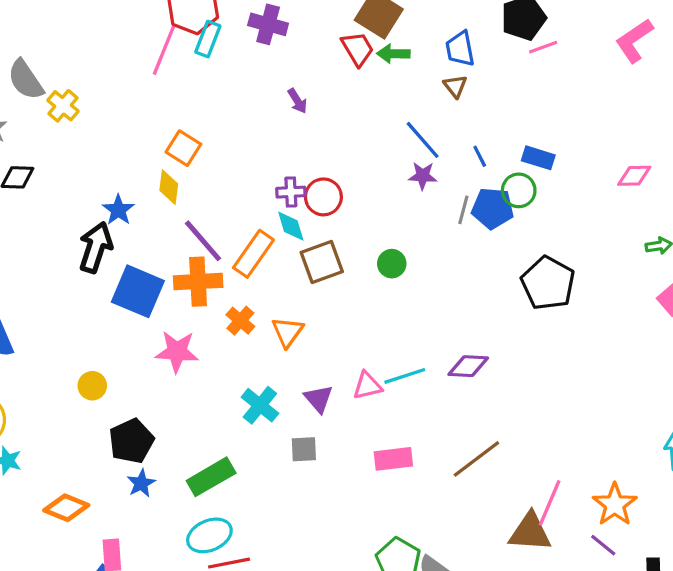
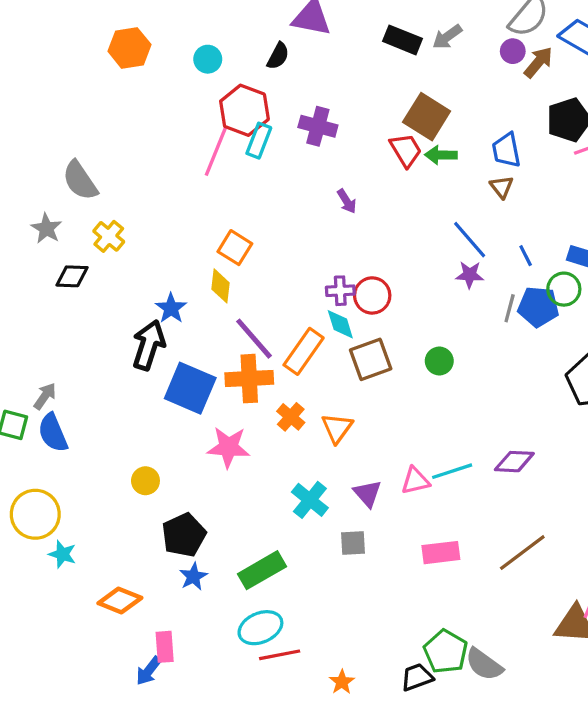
yellow cross: (63, 106) -> (109, 236), moved

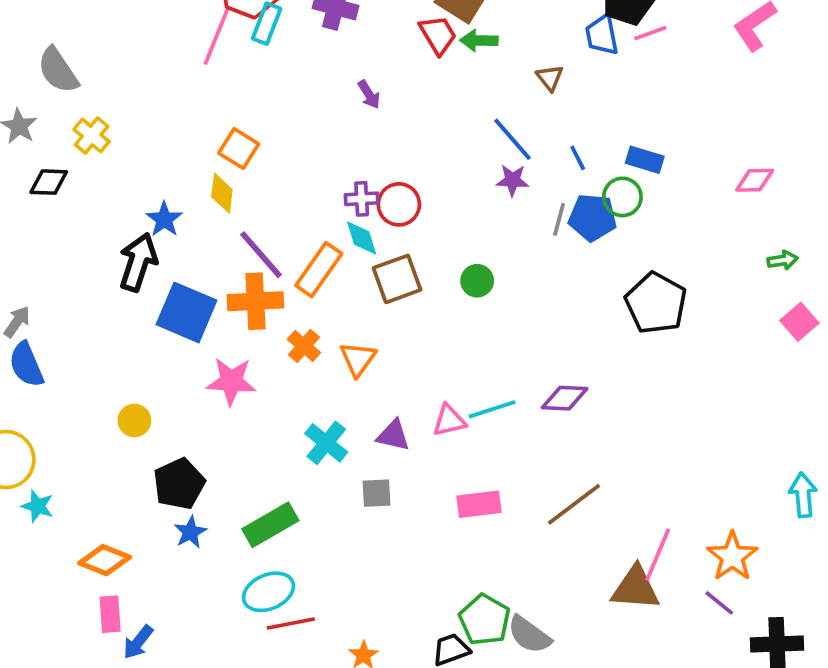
blue trapezoid: (506, 150) -> (602, 35), moved
purple triangle: (367, 494) -> (393, 435), turned -36
pink rectangle: (165, 647) -> (110, 614), moved

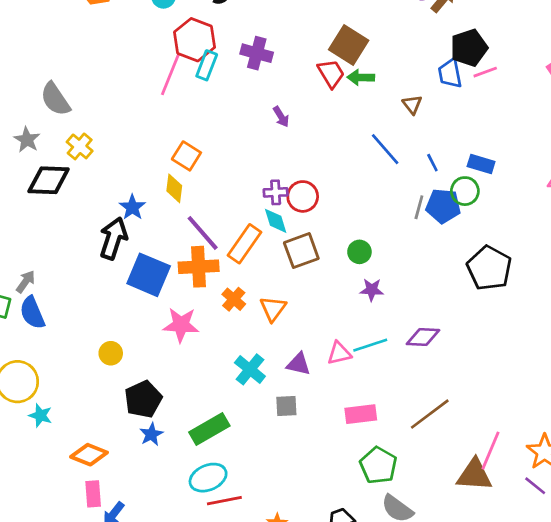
purple star: (512, 180) -> (372, 290), moved
black diamond: (49, 182) -> (49, 180), size x1.5
green pentagon: (485, 620) -> (378, 465), moved

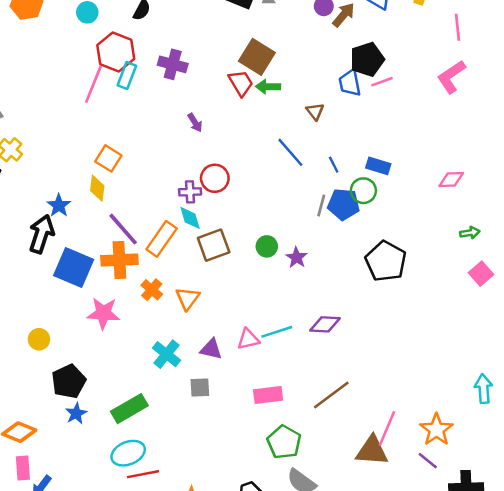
red circle: (303, 196) -> (215, 178), moved
purple star: (372, 290) -> (297, 258), moved, turned 30

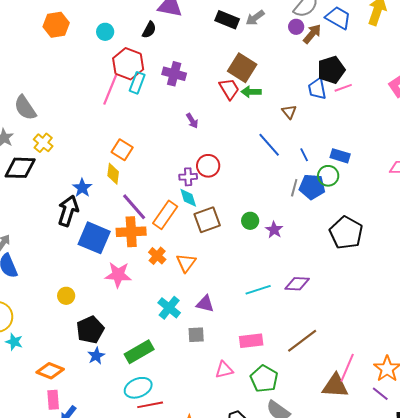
pink triangle: (248, 339) -> (224, 370), moved

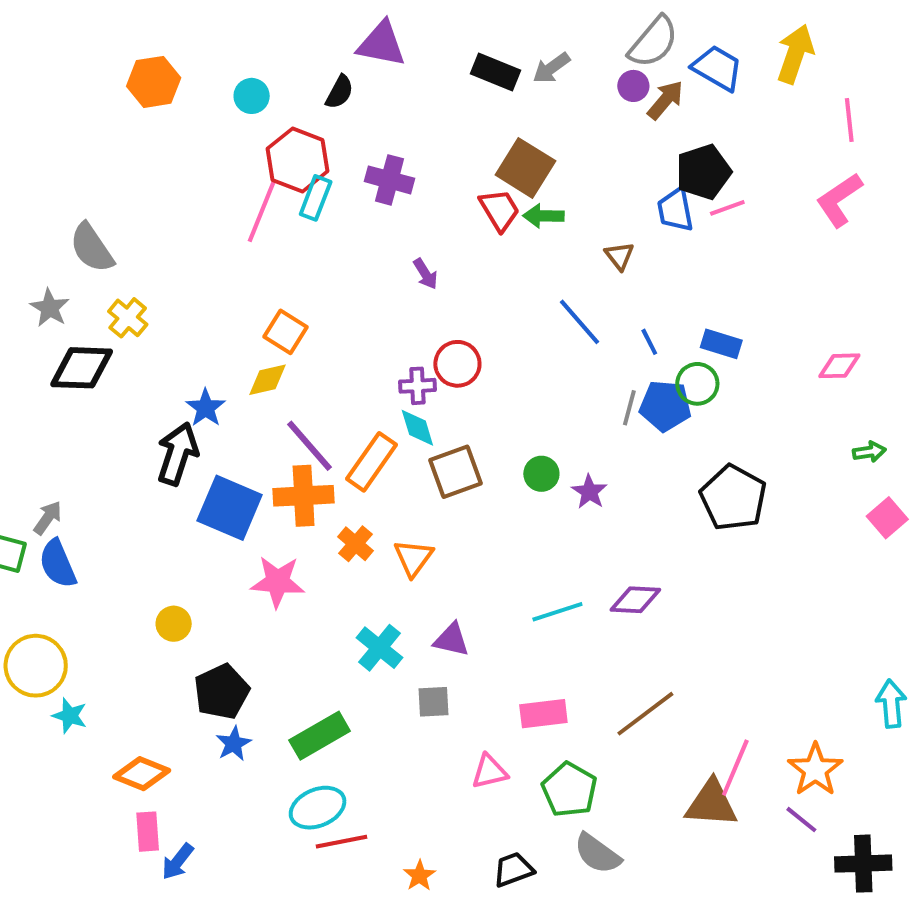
yellow diamond: (113, 174) -> (268, 380), turned 70

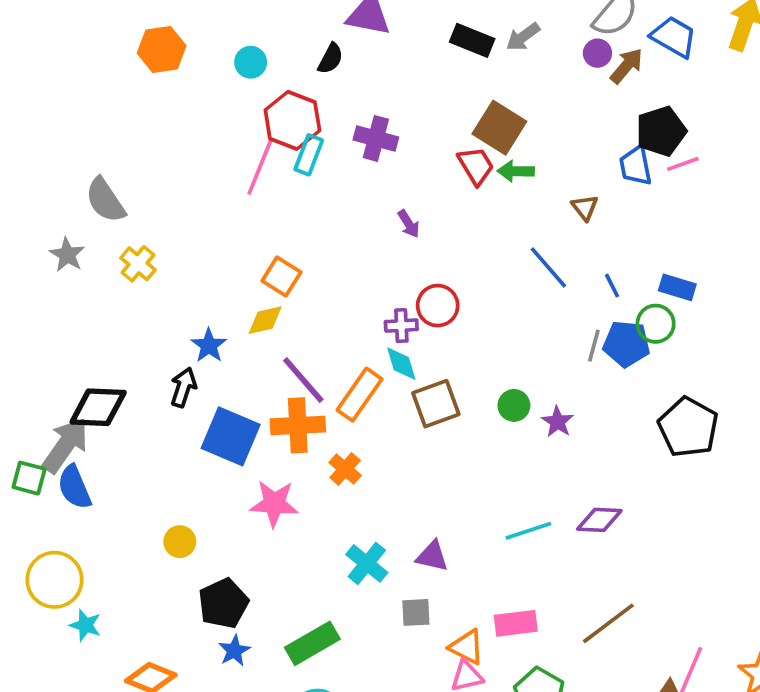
black diamond: (82, 368) -> (98, 407), moved
black arrow: (178, 454) -> (183, 387), size x0.7
gray arrow: (48, 518) -> (65, 445), size x1.8
orange triangle: (413, 558) -> (467, 647), moved, turned -39

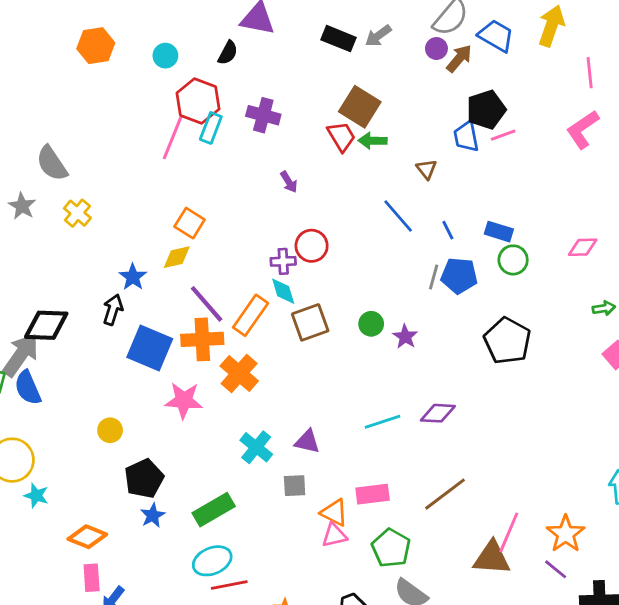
green circle: (656, 324) -> (513, 260), moved
orange cross: (345, 469) -> (239, 373), size x1.5

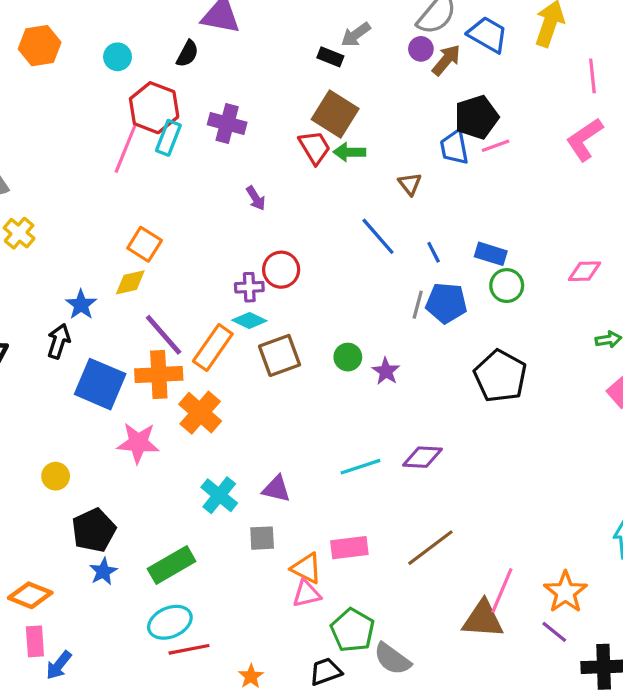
black rectangle: (339, 39) -> (330, 57), moved, size x0.7
cyan diamond: (283, 291) -> (249, 320), turned -48
green pentagon: (391, 548) -> (353, 630), moved

